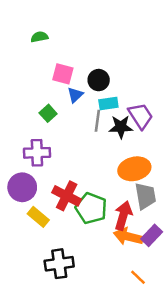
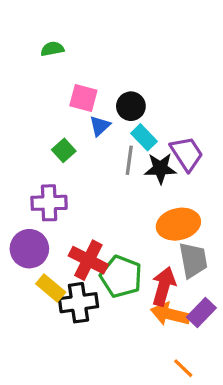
cyan rectangle: (108, 103) -> (144, 137), turned 54
black cross: (59, 264) -> (79, 303), moved

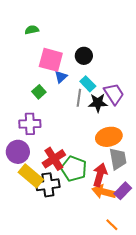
pink square: (83, 98) -> (51, 60), size x1.4
black circle: (131, 106) -> (84, 56), moved
red cross: (88, 260) -> (54, 159), turned 30
yellow rectangle: (51, 288) -> (31, 176), size x1.4

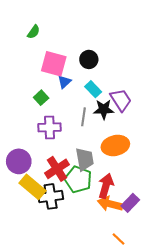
green semicircle: (32, 30) -> (34, 32), turned 136
gray line: (79, 98) -> (84, 117), moved
purple cross: (30, 124) -> (50, 127), moved
gray trapezoid: (118, 159) -> (85, 159), moved

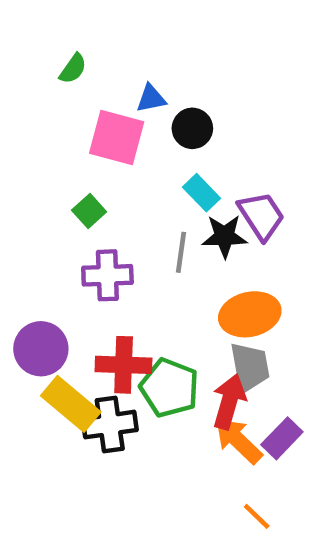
blue triangle: (64, 82) -> (151, 99), moved, turned 32
gray trapezoid: (85, 159) -> (250, 367), moved
red cross: (57, 169) -> (124, 365), turned 35
orange arrow: (110, 204) -> (238, 441), turned 30

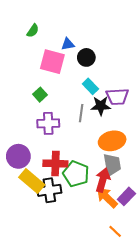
purple trapezoid: (261, 216) -> (117, 97), turned 120

